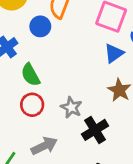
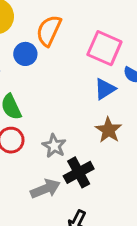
gray arrow: (44, 146) -> (45, 189), moved

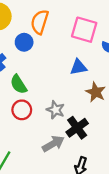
blue triangle: (105, 89) -> (78, 67), moved, turned 30

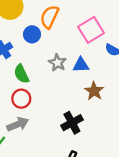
pink square: (84, 30) -> (91, 30), turned 35
gray star: (56, 110) -> (57, 63), moved
gray arrow: (53, 144) -> (18, 124), moved

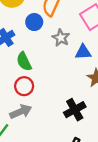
gray star: (57, 63) -> (61, 38), moved

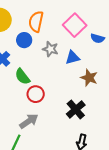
red circle: (24, 86) -> (36, 94), moved

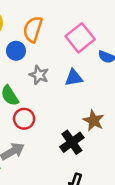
gray star: (50, 49) -> (39, 75), moved
brown star: (89, 78) -> (94, 121), moved

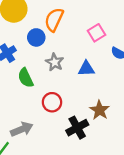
pink square: (80, 38) -> (97, 33), size x0.7
red circle: (24, 119) -> (52, 102), moved

